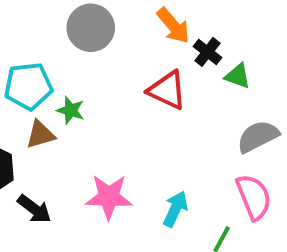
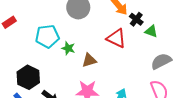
brown triangle: (40, 134) -> (89, 60), moved

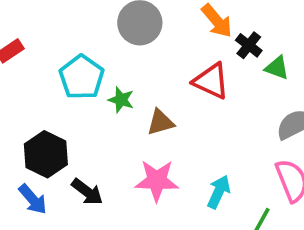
cyan pentagon: (47, 36) -> (82, 77), turned -30

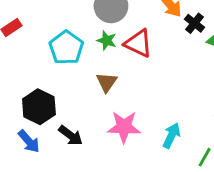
red triangle: (211, 81) -> (138, 43), moved
green star: (121, 100) -> (107, 40), moved
brown triangle: (160, 122) -> (107, 82), moved, turned -40

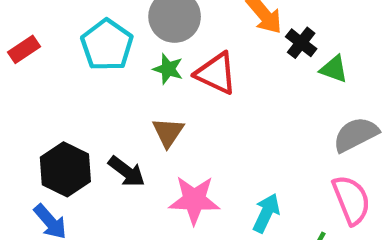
cyan pentagon: (66, 48) -> (107, 45), moved
black arrow: (71, 136) -> (127, 172), moved

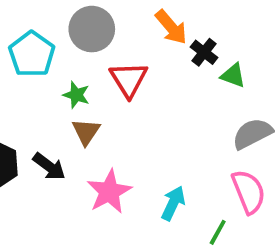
green star: (168, 69) -> (76, 95), moved
red triangle: (216, 73) -> (129, 79), turned 33
pink star: (194, 200) -> (109, 192), turned -30

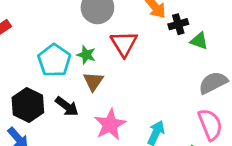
black cross: (204, 52) -> (178, 24), turned 36
cyan pentagon: (32, 54) -> (54, 60), moved

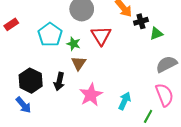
green triangle: (199, 41) -> (156, 34), turned -40
cyan pentagon: (54, 60) -> (50, 35), moved
black arrow: (67, 106) -> (59, 82), turned 66

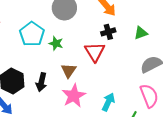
black cross: (141, 21) -> (108, 32), moved
red triangle: (101, 36) -> (95, 52), moved
brown triangle: (79, 63) -> (69, 71), moved

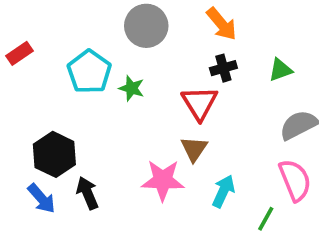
brown triangle: (69, 71) -> (194, 149), moved
black arrow: (41, 82) -> (87, 193), moved, turned 144
pink star: (74, 96) -> (163, 180), turned 30

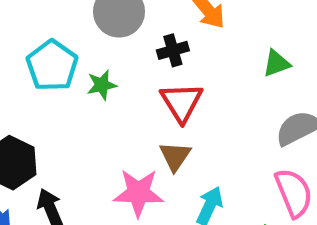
black cross: (223, 68) -> (173, 50), moved
green star: (132, 88) -> (102, 85), turned -30

